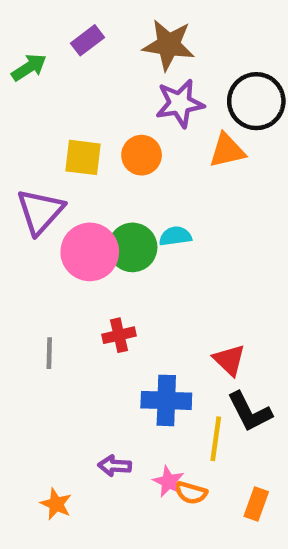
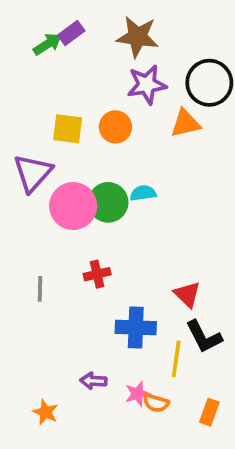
green arrow: (29, 67) -> (47, 44), moved
pink star: (169, 481) -> (138, 394), turned 30

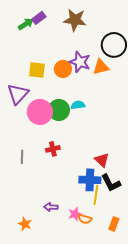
purple star: (147, 85) -> (80, 62), moved, turned 30
blue cross: (136, 328) -> (90, 180), moved

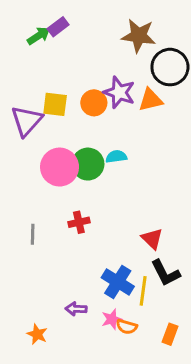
brown star: (75, 20) -> (139, 36), moved
purple triangle: (18, 94) -> (27, 121), moved
blue cross: (90, 180) -> (118, 282), moved, turned 30

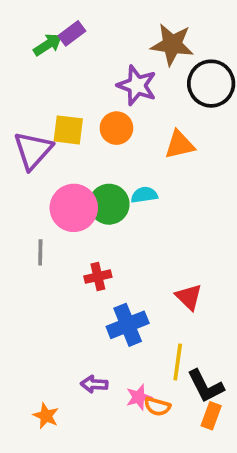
purple star: (119, 92) -> (137, 85), moved
orange triangle: (151, 100) -> (180, 145), moved
gray line: (33, 234) -> (40, 252), moved
black L-shape: (165, 273) -> (206, 386), moved
blue cross: (118, 282) -> (128, 325), moved, turned 36

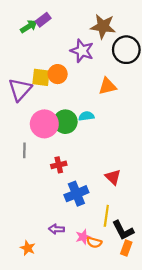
orange circle: (116, 128) -> (58, 74), moved

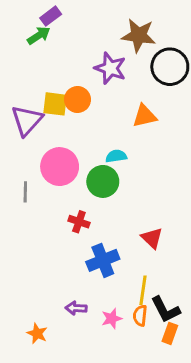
purple rectangle: (43, 20) -> (51, 16), moved
green circle: (65, 122) -> (103, 181), moved
gray line: (24, 150) -> (25, 192), moved
red cross: (59, 165) -> (79, 222), turned 32
orange semicircle: (94, 242) -> (140, 316), moved, turned 80

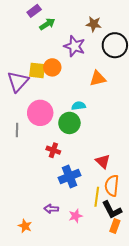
green arrow: (39, 35) -> (47, 24), moved
brown star: (139, 35) -> (94, 24), size x0.7
orange semicircle: (140, 316) -> (112, 186), moved, size x1.5

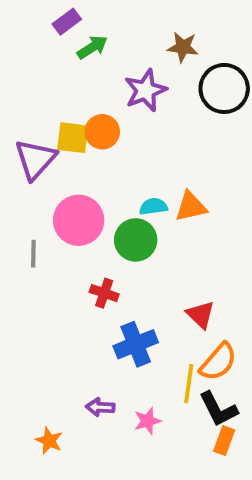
purple star: (74, 46) -> (145, 90), turned 30
orange triangle: (98, 79) -> (191, 207), moved
orange semicircle: (112, 186) -> (218, 362), turned -145

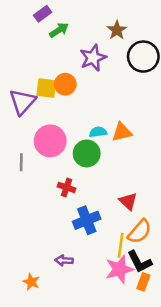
brown star: (183, 47) -> (117, 30), turned 30
pink star: (147, 421) -> (119, 269), moved, size x1.6

